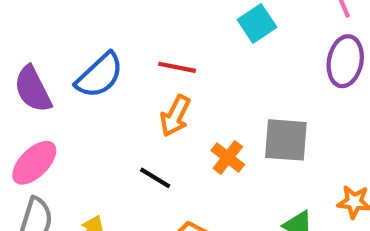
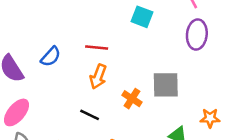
cyan square: (257, 23) -> (142, 17), turned -30
blue semicircle: (100, 75) -> (51, 57), size x0.7

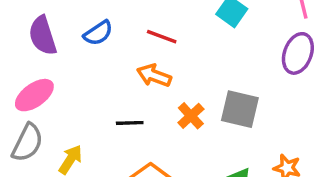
orange arrow: (98, 77) -> (154, 76), turned 75
black line: (90, 115) -> (130, 123), turned -42

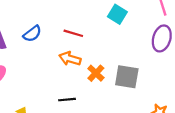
orange cross: (191, 116) -> (96, 73), moved
black line: (130, 123) -> (67, 100), moved

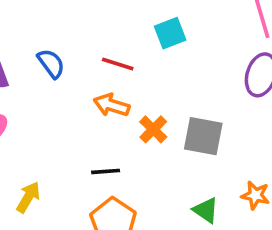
cyan square: (117, 14) -> (170, 33), moved, turned 36
blue semicircle: (32, 34) -> (51, 63), turned -90

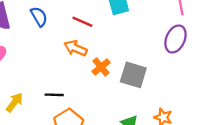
black line: (106, 171) -> (54, 95), moved

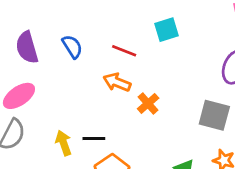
gray square: (133, 75) -> (214, 115), moved
yellow arrow: (15, 102) -> (64, 143), moved, turned -54

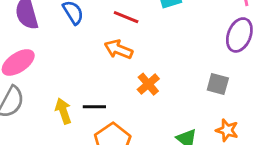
orange cross: (148, 103) -> (148, 84), moved
gray square: (214, 115) -> (218, 84), size x0.7

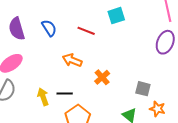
orange arrow: (119, 49) -> (72, 60), moved
gray square: (218, 84) -> (143, 89), moved

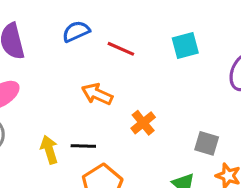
cyan square: (116, 16) -> (185, 46), moved
blue semicircle: (49, 28) -> (76, 31), moved, turned -84

